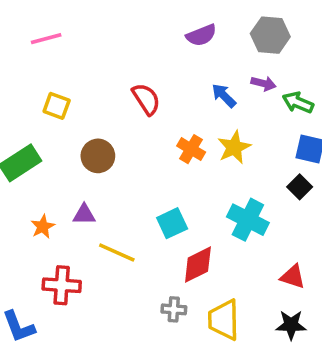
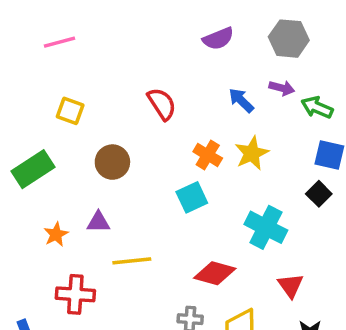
cyan square: (172, 223) -> (192, 197), moved
yellow line: (117, 252) -> (132, 261), turned -30
red diamond: (198, 265) -> (215, 273), turned 42
red triangle: (293, 277) -> (291, 286), moved, turned 36

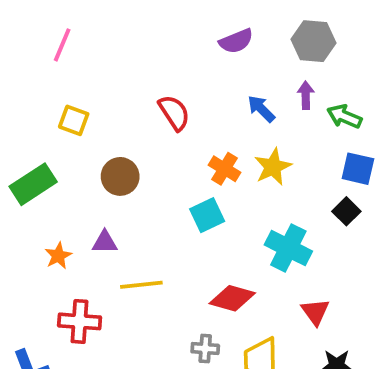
pink line: (59, 42) -> (62, 45), turned -52
purple arrow: (282, 88) -> (306, 95), turned -105

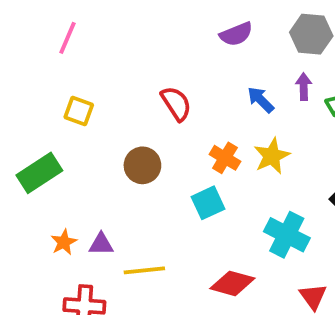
brown circle: (120, 176) -> (142, 165), moved
purple triangle: (105, 242) -> (101, 244), moved

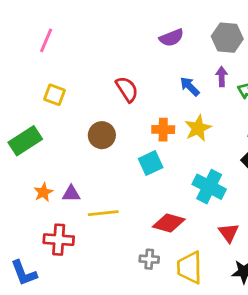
orange cross: (225, 158) -> (163, 130), turned -30

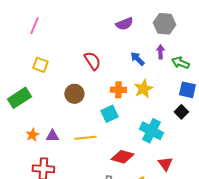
yellow line: (103, 213) -> (85, 138), moved

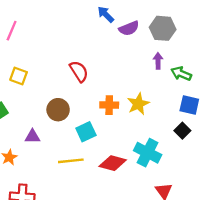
purple semicircle: (124, 24) -> (129, 28), moved
blue arrow: (137, 59) -> (106, 14), moved
cyan square: (109, 114) -> (86, 132), moved
purple triangle: (52, 136) -> (32, 136), moved
red diamond: (122, 157) -> (113, 163), moved

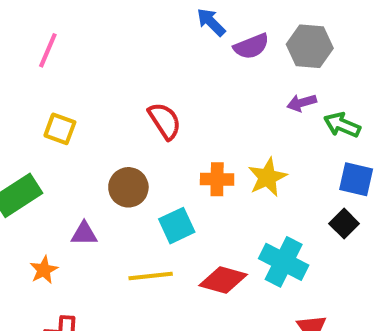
purple arrow: (158, 61) -> (302, 103), turned -105

